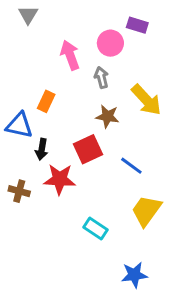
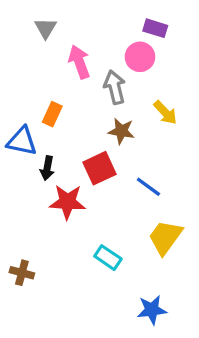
gray triangle: (28, 15) -> (46, 28), moved
pink circle: (110, 43) -> (140, 57), moved
gray arrow: (101, 77) -> (115, 87), size x1.4
yellow arrow: (146, 100) -> (165, 112), size x0.7
brown cross: (19, 191) -> (22, 273), moved

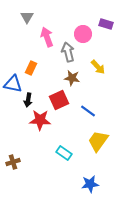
purple rectangle: (155, 28) -> (106, 24), moved
brown cross: (22, 273) -> (13, 162), turned -32

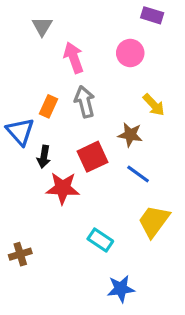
purple rectangle: (106, 24) -> (152, 15), moved
gray arrow: (68, 52) -> (85, 102), moved
brown star: (72, 78) -> (130, 135), moved
blue triangle: (13, 84) -> (20, 132), turned 36
blue star: (90, 184) -> (121, 289), moved

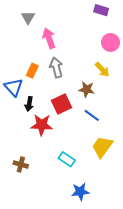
pink circle: (130, 53) -> (111, 42), moved
brown cross: (20, 254) -> (21, 164), moved, turned 32

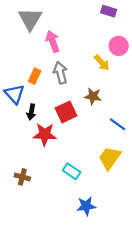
gray triangle: (28, 17) -> (30, 19), size x1.6
yellow arrow: (102, 70) -> (102, 63), moved
blue line: (92, 115) -> (118, 124), moved

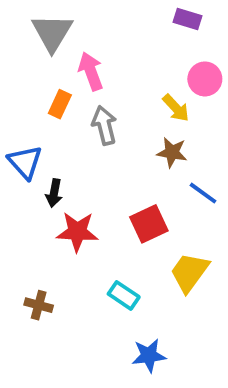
orange rectangle: (35, 76) -> (60, 104), moved
brown star: (93, 96) -> (172, 152), moved
red square: (66, 112) -> (149, 224), moved
blue line: (118, 124) -> (203, 193), moved

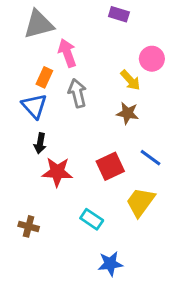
purple rectangle: (187, 19) -> (119, 14), moved
gray triangle: (52, 33) -> (39, 24), turned 44
blue triangle: (25, 162) -> (34, 106), moved
blue line: (203, 193) -> (150, 158), moved

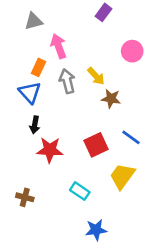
purple rectangle: (119, 14) -> (103, 12), turned -70
gray triangle: (39, 24) -> (34, 21), size x0.7
yellow arrow: (130, 80) -> (96, 76), moved

